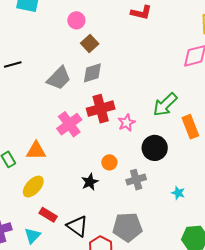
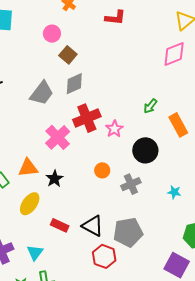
green arrow: (165, 105) -> (150, 106), size x0.6
black star: (90, 182) -> (55, 179), moved
red rectangle: (48, 215) -> (60, 225), moved
black triangle: (77, 226) -> (93, 226), moved

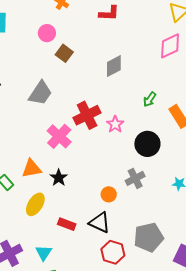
gray diamond: (74, 84) -> (114, 66), moved
orange circle: (102, 170) -> (109, 194), moved
gray pentagon: (128, 232) -> (149, 237), moved

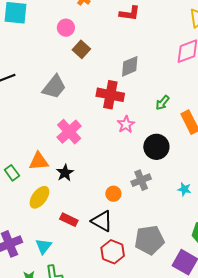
red cross: (87, 115) -> (110, 95), moved, turned 32

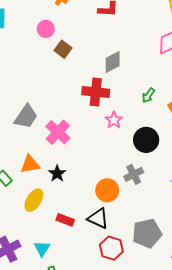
gray trapezoid: (54, 87) -> (26, 117), moved
orange circle: (113, 194) -> (107, 190), size x1.5

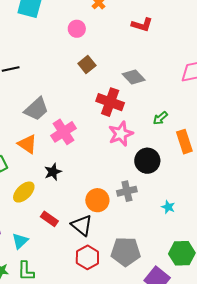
brown square: (63, 49) -> (87, 64), moved
gray diamond: (113, 62) -> (134, 77), turned 60
pink star: (114, 120) -> (121, 134), size x1.4
orange triangle: (30, 164) -> (27, 144), moved, turned 30

